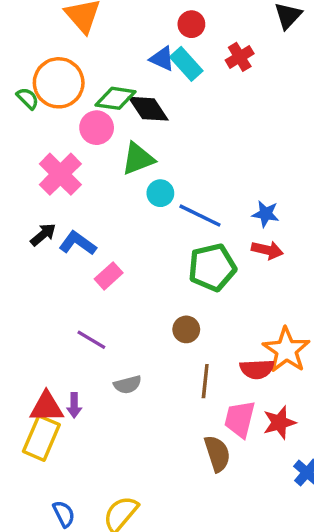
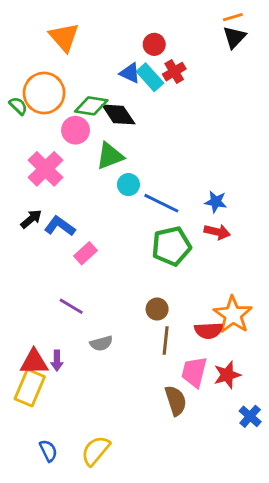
red cross: (240, 57) -> (174, 72), moved
brown circle: (186, 329) -> (157, 309), moved

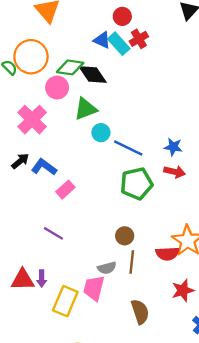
gray semicircle: (101, 343) -> (107, 268), moved
pink trapezoid: (194, 372) -> (94, 288), moved
yellow rectangle: (30, 388) -> (65, 301), moved

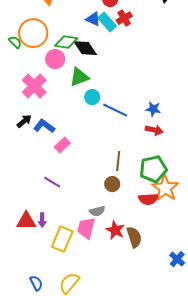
green pentagon: (137, 184) -> (153, 169), moved
brown line: (132, 262) -> (118, 161), moved
red star: (183, 290) -> (115, 230), moved, turned -30
brown semicircle: (140, 312) -> (134, 237), moved

